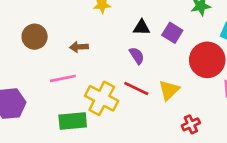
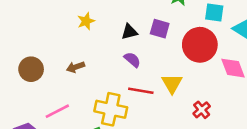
pink line: (63, 78) -> (57, 111), moved

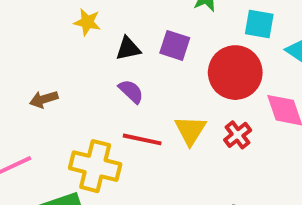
yellow star: (86, 21) -> (87, 22), moved, turned 30
red cross: (202, 110) -> (238, 135), moved

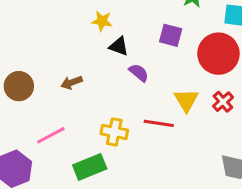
black triangle: (128, 49) -> (119, 46), moved, turned 35
red line: (142, 139) -> (159, 123), moved
yellow cross: (95, 166) -> (114, 132), size x0.7

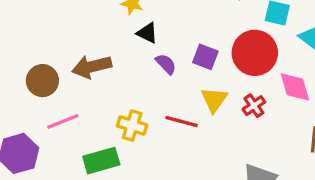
purple square: (171, 35) -> (205, 57), moved
brown arrow: (72, 83) -> (92, 67), size x1.6
brown circle: (19, 86) -> (42, 81), moved

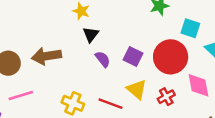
black triangle: (147, 33) -> (91, 34), turned 36
yellow triangle: (214, 100) -> (137, 89), turned -30

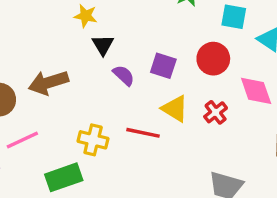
red circle: (171, 57) -> (213, 59), size x0.7

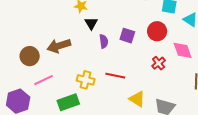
purple semicircle: (124, 75) -> (104, 41), turned 40
yellow triangle: (175, 109) -> (137, 99), moved

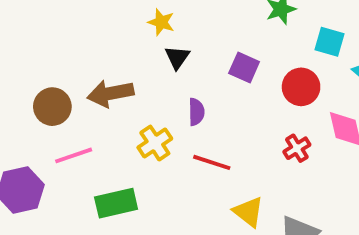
purple square: (127, 36) -> (244, 67), moved
purple semicircle: (104, 41) -> (196, 112), moved
yellow cross: (86, 80) -> (155, 143), moved, turned 36

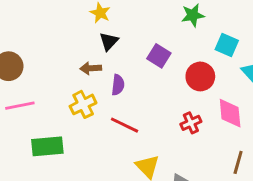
brown arrow: (111, 93) -> (91, 68), moved, size x0.6

